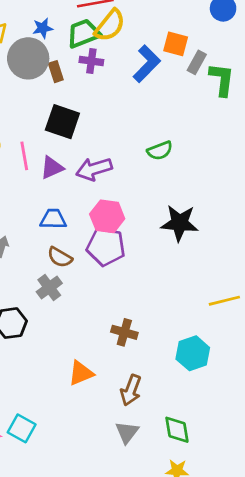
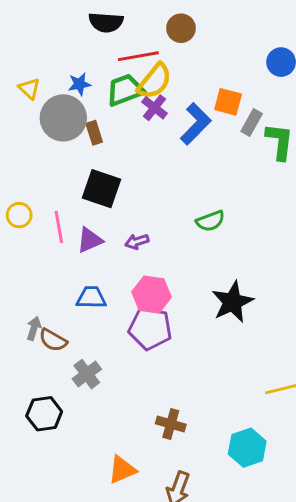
purple cross: (91, 61) -> (155, 108), moved, turned 30
purple arrow: (94, 169) -> (137, 242), size x0.6
black star: (180, 223) -> (232, 302), turned -30
brown semicircle: (60, 257) -> (53, 340), moved

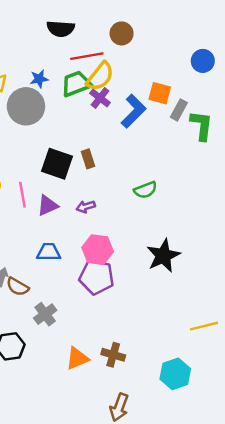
brown rectangle: (94, 133) -> (88, 159), moved
orange triangle: (122, 470) -> (77, 358), moved

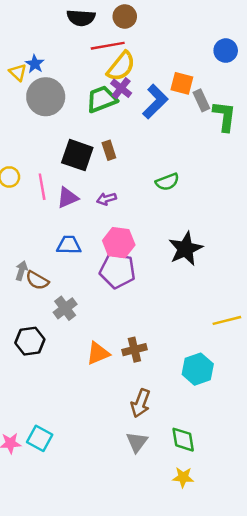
brown circle: (122, 33) -> (125, 16), moved
blue star: (39, 79) -> (35, 64), moved, turned -30
green trapezoid: (76, 84) -> (102, 99), moved
gray rectangle: (179, 110) -> (201, 100), turned -54
brown cross: (113, 355) -> (134, 350), turned -30

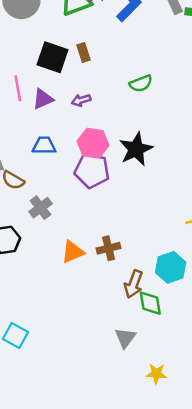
black star: (186, 249) -> (136, 149), moved
brown arrow: (141, 403) -> (134, 284), moved
green diamond: (183, 440) -> (150, 303), moved
gray triangle: (137, 442) -> (125, 338), moved

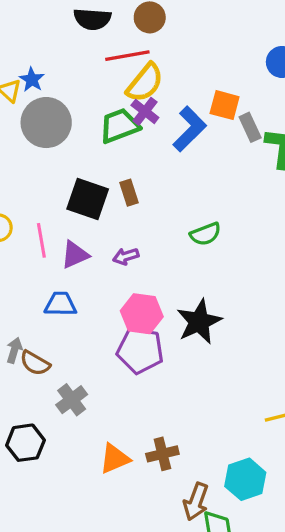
blue trapezoid: (44, 146) -> (60, 304), moved

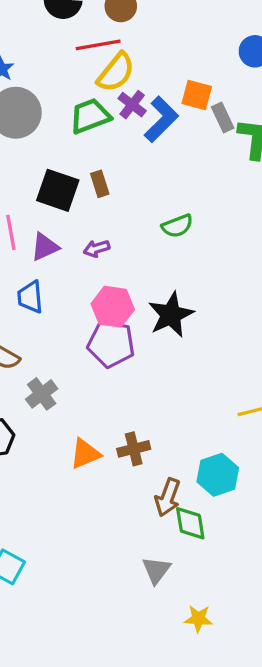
purple cross: (145, 111) -> (132, 105), moved
blue trapezoid: (60, 304) -> (30, 297), turned -96

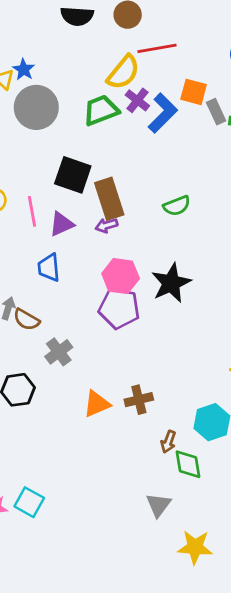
red line: (98, 45) -> (157, 48), moved
brown rectangle: (100, 184) -> (109, 199), moved, size x1.8
brown arrow: (168, 497) -> (168, 442), size x0.7
yellow star: (198, 619) -> (195, 547), size x1.4

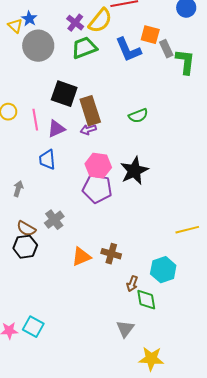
purple cross: (137, 100) -> (75, 23), moved
blue L-shape: (163, 113) -> (128, 50), turned 112
brown semicircle: (26, 320) -> (26, 229), moved
brown cross: (139, 400) -> (111, 254), turned 30

